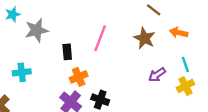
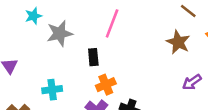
pink line: (100, 38) -> (112, 23), moved
cyan cross: (22, 72) -> (52, 90), moved

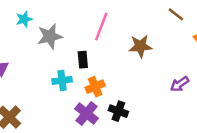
brown star: (178, 42) -> (140, 46), moved, turned -30
cyan cross: (52, 90) -> (62, 80), moved

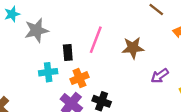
pink line: (101, 27) -> (96, 40), moved
brown star: (140, 46) -> (133, 48), moved

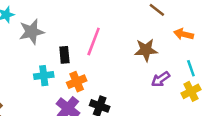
brown star: (133, 48) -> (146, 50), moved

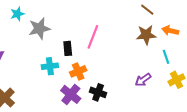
brown star: (146, 50) -> (146, 35), moved
cyan line: (191, 68) -> (166, 57), moved
purple arrow: (161, 79) -> (143, 80), moved

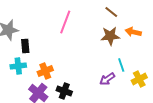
pink line: (93, 37) -> (65, 22), moved
black rectangle: (68, 48) -> (25, 46), moved
cyan line: (166, 57) -> (121, 65), moved

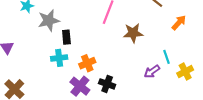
orange arrow: (133, 32) -> (179, 23), turned 119
brown star: (110, 36) -> (133, 33), moved

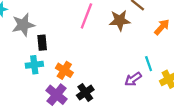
brown star: (133, 33) -> (120, 20), moved
orange cross: (87, 63) -> (64, 70), turned -35
black cross: (107, 84) -> (85, 92), turned 35

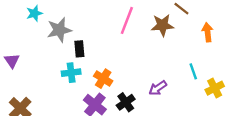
orange arrow: (162, 27) -> (208, 32), turned -49
purple arrow: (133, 79) -> (158, 88), moved

